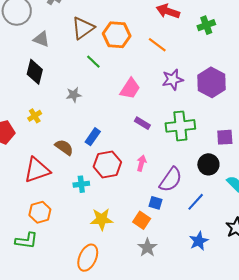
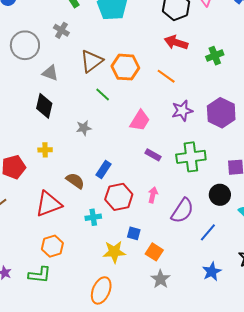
yellow cross: (35, 116) -> (45, 150), turned 32
blue square: (156, 203) -> (134, 233), moved

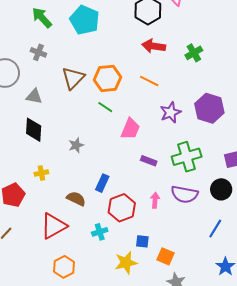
green line: (103, 94) -> (105, 107), moved
purple semicircle: (182, 211) -> (184, 194), moved, turned 76

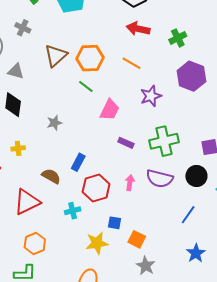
purple hexagon: (209, 108) -> (191, 76), moved

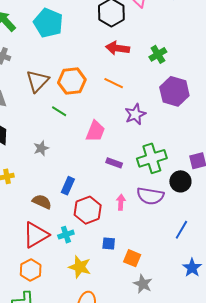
green line: (86, 86) -> (59, 111), moved
black circle: (196, 176) -> (180, 181), moved
red triangle: (27, 202) -> (36, 235), moved
yellow star: (97, 243) -> (80, 267), moved, turned 30

